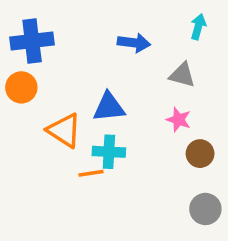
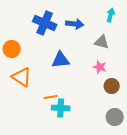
blue cross: (32, 41) -> (45, 23), moved, turned 30
orange triangle: (64, 130) -> (22, 77), moved
cyan cross: (109, 152) -> (61, 108), moved

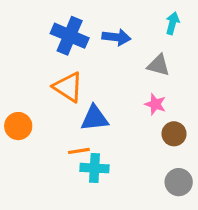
orange circle: (12, 49) -> (18, 126), moved
blue triangle: (61, 60) -> (95, 118), moved
orange triangle: (22, 77) -> (68, 87), moved

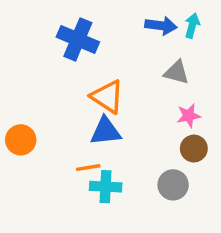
blue arrow: (116, 37) -> (161, 26), moved
orange triangle: (68, 87) -> (107, 97), moved
pink star: (155, 104) -> (189, 116), moved, turned -30
gray circle: (179, 182) -> (173, 185), moved

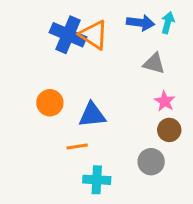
orange triangle: (107, 97) -> (94, 35), moved
pink star: (189, 116) -> (165, 101), turned -30
orange circle: (21, 140) -> (50, 103), moved
cyan cross: (106, 187) -> (97, 180), moved

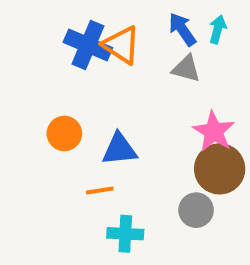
blue arrow: (141, 23) -> (182, 29), turned -132
gray triangle: (154, 63) -> (186, 69), moved
pink star: (165, 101) -> (214, 132), size x1.5
brown circle: (169, 130) -> (220, 169), size x1.6

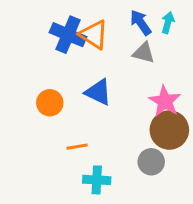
blue triangle: (119, 149) -> (98, 92), moved, turned 32

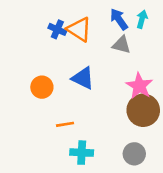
blue cross: (68, 35) -> (57, 29), size x0.6
gray circle: (151, 162) -> (134, 154), moved

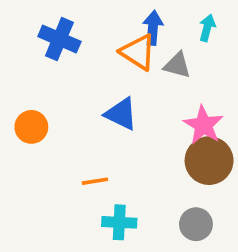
blue arrow: (119, 19) -> (153, 28), moved, turned 40
blue cross: (57, 29) -> (59, 39), moved, size x1.5
orange triangle: (79, 29) -> (138, 52), moved
orange circle: (42, 87) -> (31, 127), moved

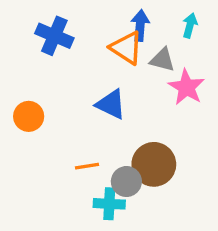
pink star: (203, 125) -> (186, 87), moved
brown circle: (209, 161) -> (154, 164), moved
gray circle: (196, 224) -> (126, 182), moved

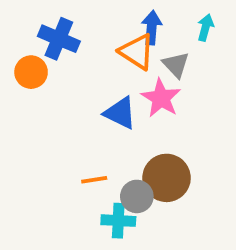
gray triangle: (162, 60) -> (176, 65), turned 32
pink star: (186, 87) -> (161, 98), moved
orange circle: (29, 116) -> (31, 72), moved

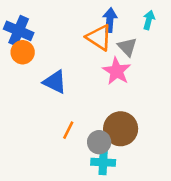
blue cross: (59, 39) -> (19, 31), moved
blue triangle: (120, 113) -> (55, 82), moved
orange line: (94, 180) -> (68, 130), turned -54
cyan cross: (118, 221) -> (103, 162), moved

